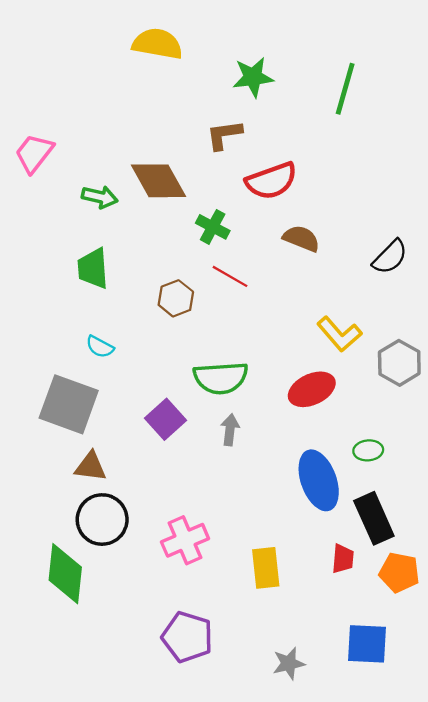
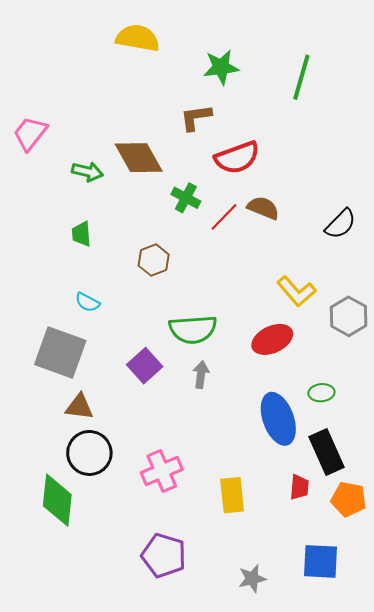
green trapezoid: (93, 268) -> (81, 234), size x0.7
red line: (230, 276) -> (224, 217), moved, turned -76

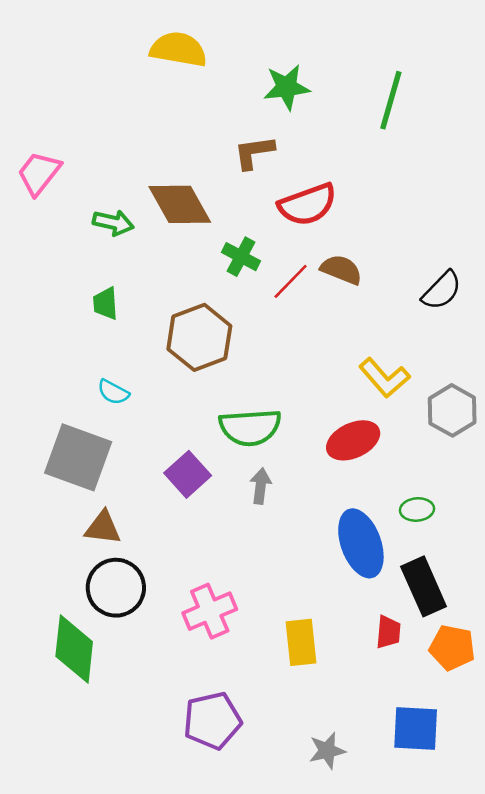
brown hexagon: (154, 260) -> (199, 337), size x1.6
purple pentagon: (164, 555) -> (212, 721), turned -30

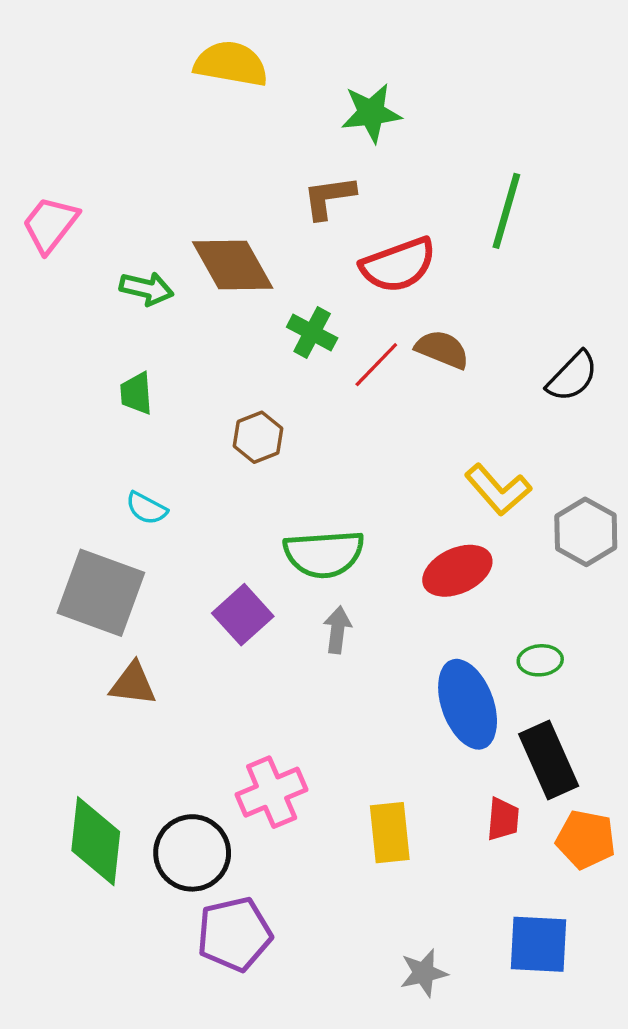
green line: (391, 100) -> (506, 211), moved
brown hexagon: (199, 337) -> (258, 437), size x0.6
black circle: (116, 588) -> (192, 853), moved
purple pentagon: (212, 721) -> (234, 934), moved

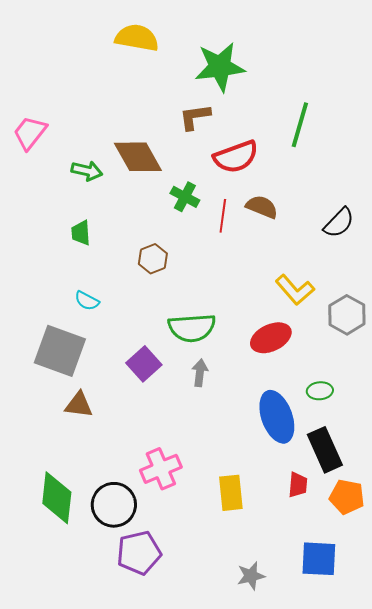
green star: (371, 113) -> (220, 67), size x1.4
red line: (376, 365) -> (223, 216), turned -36

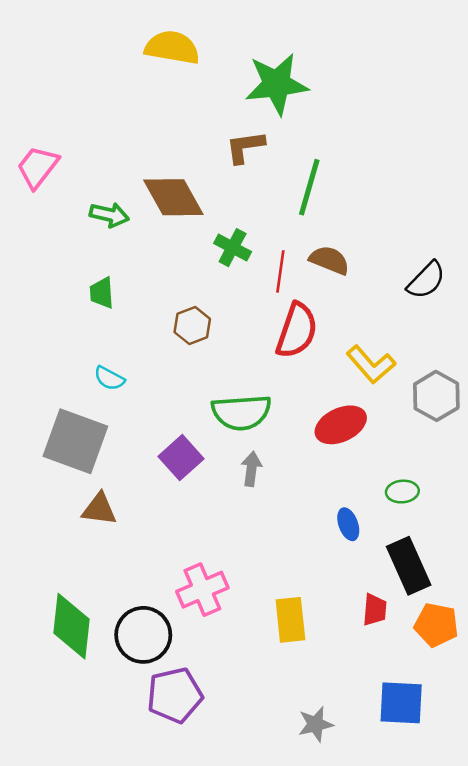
green line: (300, 125) -> (309, 187), moved
red semicircle: (236, 157) -> (297, 331), moved, turned -51
blue ellipse: (277, 417) -> (348, 524), size x0.5

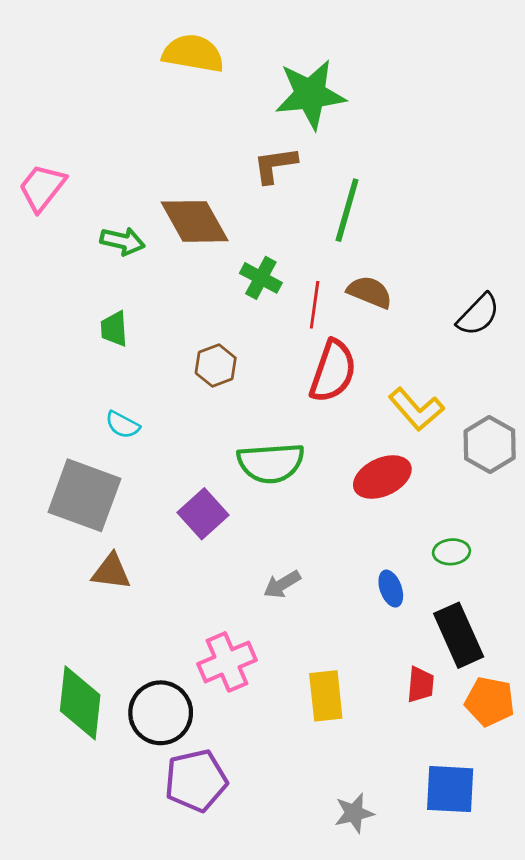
gray arrow: (251, 469) -> (282, 584), moved, turned -128

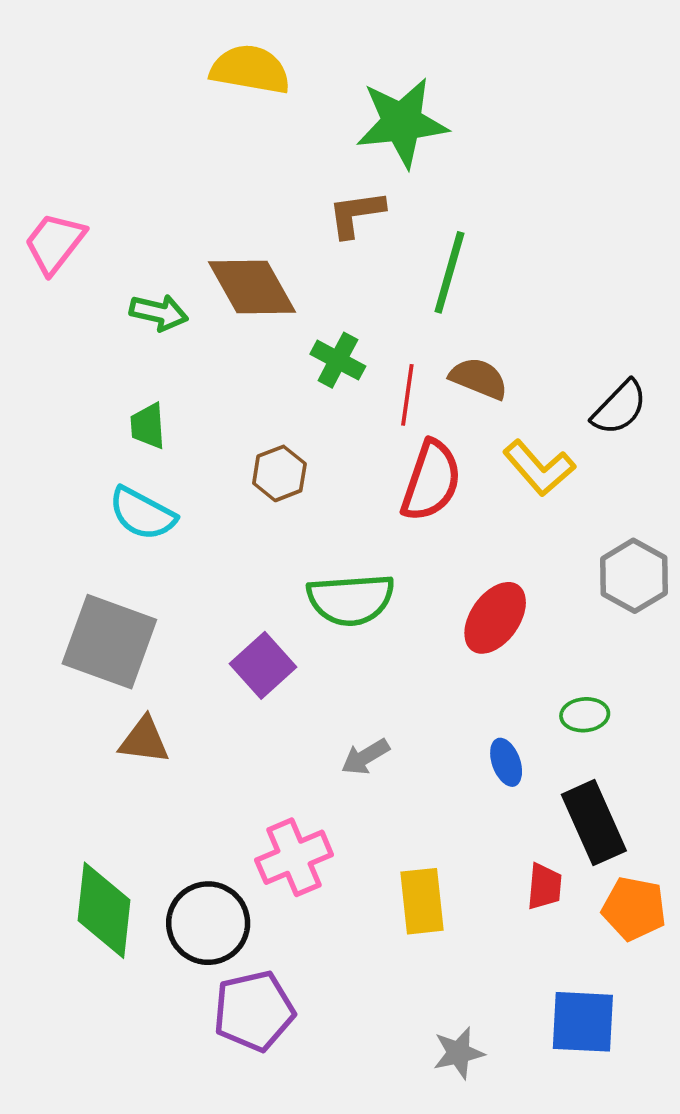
yellow L-shape: (416, 409) -> (539, 468), moved
cyan semicircle: (123, 425) -> (142, 514), moved, size x1.5
red ellipse: (382, 477) -> (495, 618), turned -30

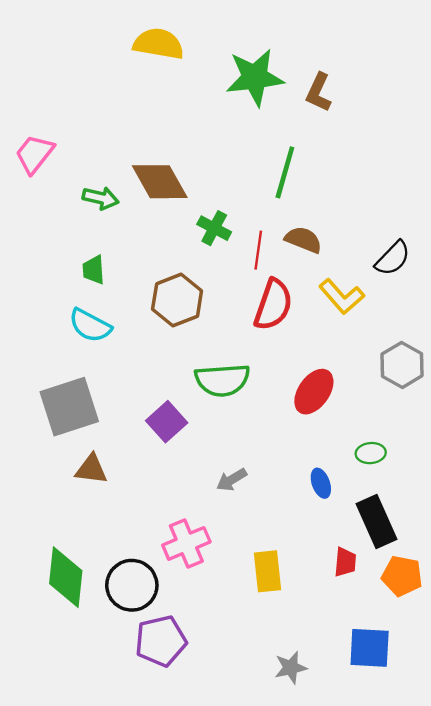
brown L-shape: (356, 214) -> (319, 92), moved, turned -57
brown hexagon: (279, 473) -> (177, 300), size x1.5
gray square: (109, 642) -> (69, 407), turned -38

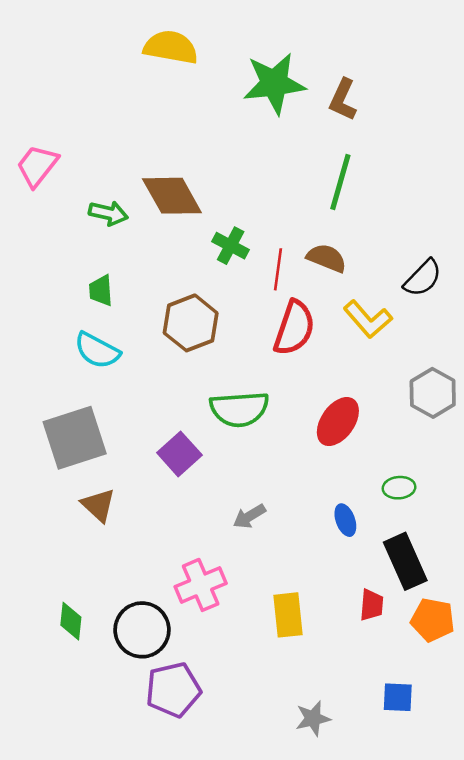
green line: (285, 172) -> (340, 182), moved
brown triangle: (91, 469) -> (98, 505), turned 36
green diamond: (66, 577) -> (71, 621), size x0.6
blue square: (370, 648) -> (398, 697), size x0.7

